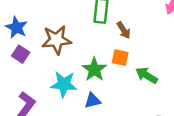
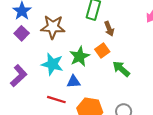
orange square: (120, 58) -> (102, 51), turned 32

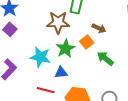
brown star: (53, 27) -> (58, 22), moved
brown arrow: (109, 29) -> (99, 28), moved, turned -40

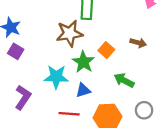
brown arrow: (99, 28) -> (138, 43), moved
green arrow: (105, 58) -> (124, 80), moved

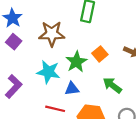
brown star: (70, 33) -> (52, 34), moved

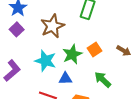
brown star: (52, 34) -> (52, 26), turned -30

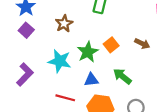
brown star: (52, 26) -> (64, 24), size x0.7
blue triangle: (65, 79) -> (91, 80), moved

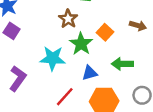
brown star: (64, 24) -> (68, 19), moved
green arrow: (122, 76) -> (122, 64), turned -30
red line: (65, 98) -> (65, 97), turned -54

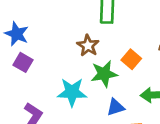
green star: (81, 44) -> (104, 74), turned 30

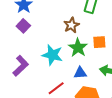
orange square: (131, 59) -> (99, 42), turned 32
green star: (104, 74) -> (78, 48), turned 30

